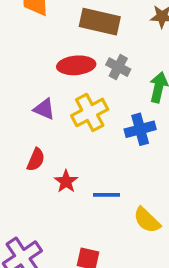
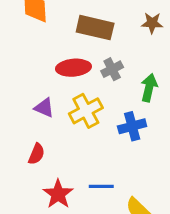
gray cross: (118, 67) -> (112, 69), turned 35
red star: (66, 181) -> (58, 194), moved, size x1.4

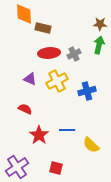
brown rectangle: (95, 28) -> (43, 28), moved, size x0.7
green arrow: (149, 88) -> (99, 45), moved
red semicircle: (36, 154) -> (25, 109), turned -88

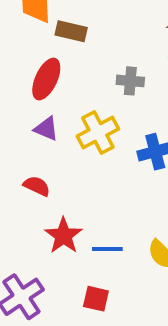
red ellipse: (49, 53) -> (46, 79), moved, turned -60
gray cross: (74, 54) -> (130, 81), turned 32
blue line: (67, 130) -> (107, 249), moved

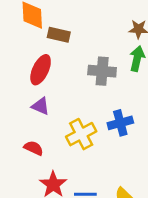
gray cross: (130, 81) -> (102, 71), size x1.4
yellow cross: (98, 132) -> (81, 134), moved

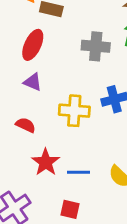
yellow cross: (81, 134) -> (74, 111), turned 32

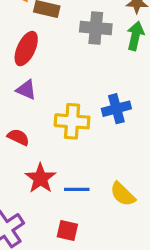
gray cross: (96, 46) -> (96, 28), moved

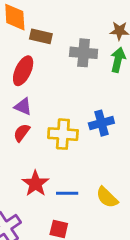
red semicircle: (18, 137) -> (22, 133), moved, turned -78

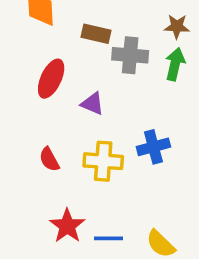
brown rectangle: (41, 36) -> (96, 34), moved
purple triangle: (23, 107) -> (92, 104), moved
red semicircle: (22, 133) -> (49, 159), turned -66

